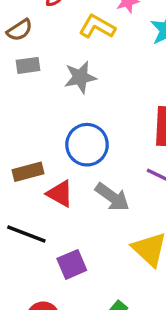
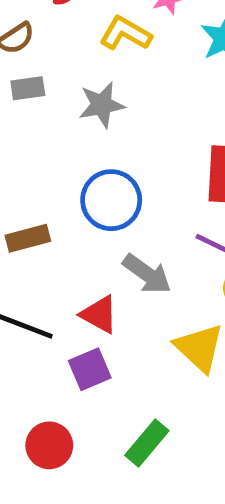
red triangle: (60, 194) -> (99, 314), moved

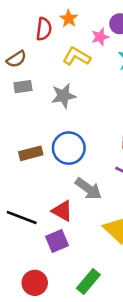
brown rectangle: (28, 238) -> (31, 153), moved

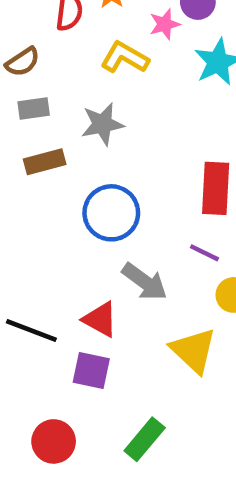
brown rectangle: (31, 153) -> (45, 162), moved
purple square: (57, 241) -> (91, 370), turned 35

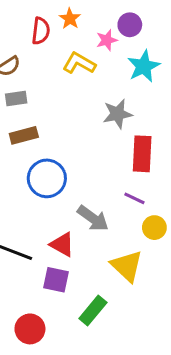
gray star: (102, 124) -> (118, 114), moved
blue circle: (111, 213) -> (47, 178), moved
green rectangle: (145, 439) -> (93, 311), moved

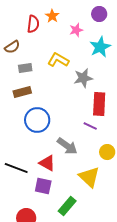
purple circle: (130, 25) -> (99, 14), moved
yellow L-shape: (79, 63) -> (58, 60), moved
gray rectangle: (16, 99) -> (25, 68), moved
purple line: (134, 198) -> (90, 126), moved

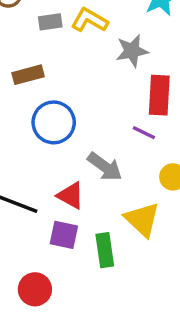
gray rectangle: (25, 68) -> (50, 22), moved
green rectangle: (67, 206) -> (105, 250), moved, turned -48

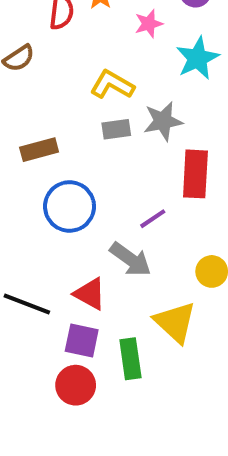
gray rectangle: (50, 22) -> (116, 129), moved
purple line: (144, 133) -> (153, 219), moved, turned -60
red circle: (35, 289) -> (76, 385), moved

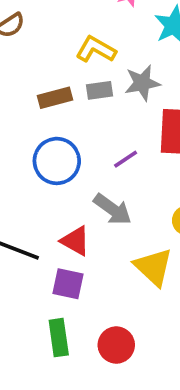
brown rectangle: (39, 150) -> (55, 98), moved
purple line: (153, 219) -> (126, 159), moved
green rectangle: (130, 359) -> (59, 338), moved
red circle: (76, 385) -> (116, 345), moved

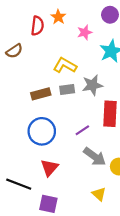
gray arrow: (113, 209) -> (95, 157), moved
red triangle: (75, 241) -> (49, 168), moved, turned 42
yellow triangle: (153, 267) -> (99, 194), size x0.6

